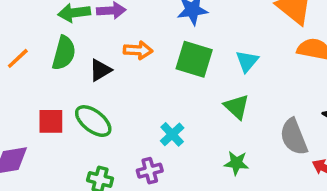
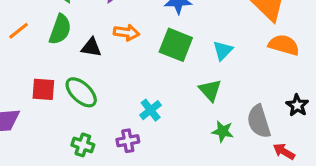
black triangle: (100, 70) -> (91, 47), turned 35
green star: (236, 163) -> (223, 131), moved

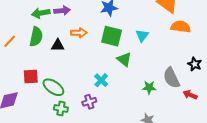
green triangle: (210, 90) -> (124, 59), moved
green ellipse: (81, 92) -> (53, 87), moved

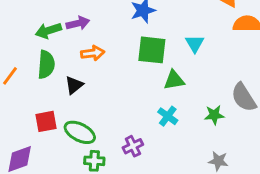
orange arrow: (79, 33) -> (93, 53), moved
black triangle: (58, 45) -> (74, 85), moved, turned -32
green triangle: (124, 59) -> (174, 80), turned -42
cyan cross: (101, 80) -> (168, 116), moved

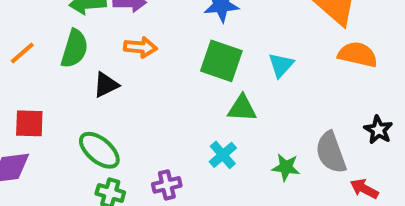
red square: (46, 121) -> (29, 123), moved

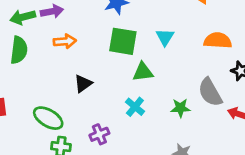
orange semicircle: (358, 54) -> (218, 41), moved
black triangle: (106, 85) -> (83, 83), moved

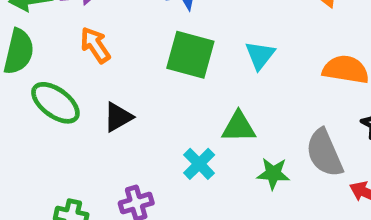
orange arrow: (65, 41) -> (95, 45), turned -125
green triangle: (143, 72) -> (239, 127), moved
green ellipse: (48, 118) -> (55, 103), moved

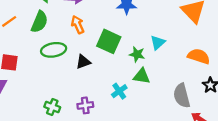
green square: (190, 55) -> (109, 41), moved
green ellipse: (55, 103) -> (54, 50), turned -55
green star: (273, 174) -> (137, 54), moved

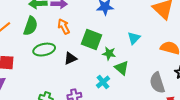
green star: (137, 54) -> (109, 53), moved
green triangle: (142, 76) -> (122, 68), turned 35

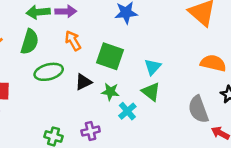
cyan triangle: (134, 38) -> (153, 67), moved
green star: (109, 53) -> (110, 92), moved

